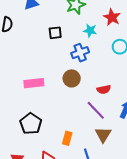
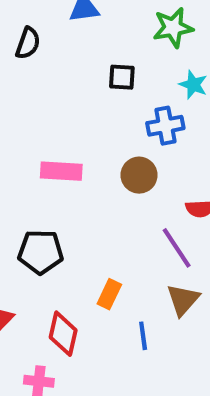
black pentagon: (31, 124) -> (41, 252), turned 30

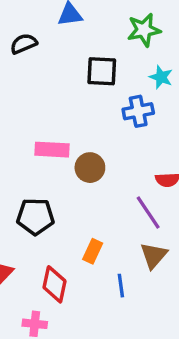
black semicircle: (28, 43) -> (24, 44), turned -132
black square: (122, 77) -> (102, 71), size x1.4
brown circle: (139, 175) -> (90, 168), moved

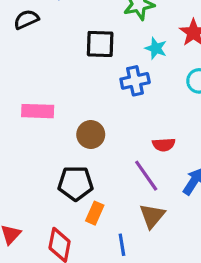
pink rectangle: (52, 150) -> (38, 111), moved
black pentagon: (35, 217) -> (76, 183), moved

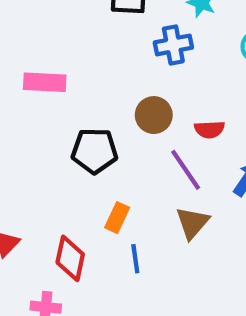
brown circle: (91, 135) -> (154, 115), moved
black pentagon: (76, 183) -> (95, 151), moved
blue line: (122, 245) -> (135, 259), moved

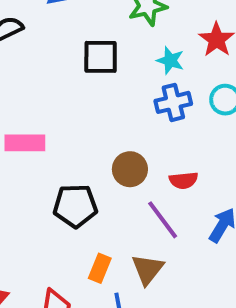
blue cross: (173, 45) -> (173, 102), moved
brown triangle: (192, 223) -> (148, 269), moved

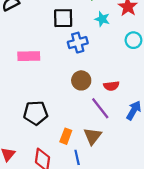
blue cross: (173, 102) -> (78, 43), moved
pink rectangle: (25, 143) -> (29, 56), moved
black pentagon: (75, 206) -> (36, 113), moved

